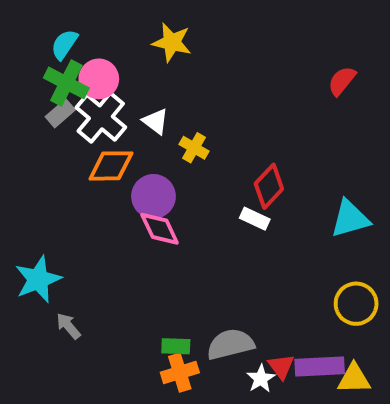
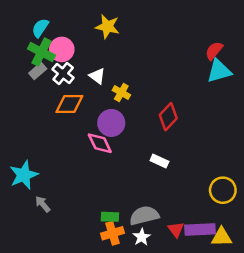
white cross: (101, 117) -> (63, 74), size x0.7
purple circle: (153, 196) -> (111, 123), moved
white rectangle: (255, 219) -> (159, 161), moved
cyan triangle: (350, 219) -> (219, 71), moved
white star: (261, 379) -> (142, 237), moved

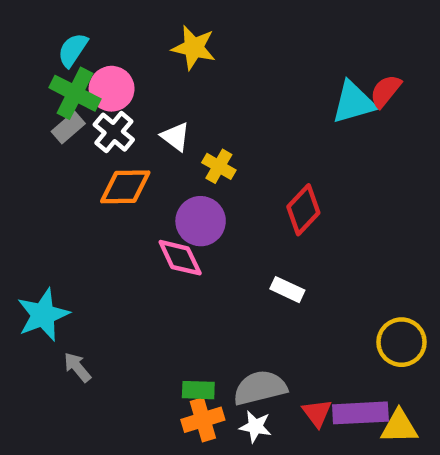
cyan triangle: (219, 71) -> (354, 102), moved
white star: (142, 237) -> (255, 427), turned -30

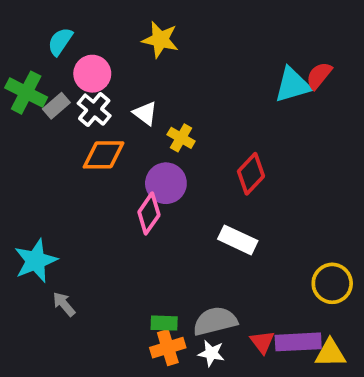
green cross: (75, 93) -> (26, 93), moved
pink diamond: (180, 258) -> (149, 213), turned 60
white rectangle: (287, 290) -> (238, 240), size x1.4

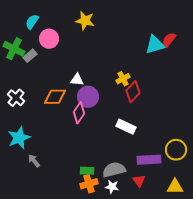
white cross: (94, 110) -> (16, 98), moved
white triangle: (145, 113) -> (77, 80), moved, turned -32
yellow cross: (181, 138) -> (123, 79), moved, turned 32
orange diamond: (104, 155) -> (55, 97), moved
purple rectangle: (298, 342) -> (149, 160), moved

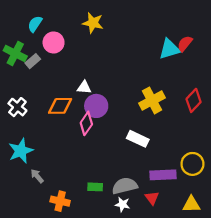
yellow cross: (123, 79) -> (152, 100), moved, size x1.6
red diamond: (133, 92) -> (194, 100), moved
orange cross: (89, 184) -> (60, 201), moved, turned 30

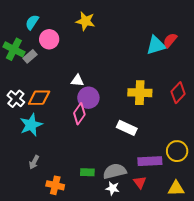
yellow cross: (152, 100) -> (140, 93), turned 30
orange diamond: (60, 106) -> (39, 98), moved
cyan star: (21, 151) -> (31, 125), moved
gray arrow: (37, 176) -> (34, 162), turned -112

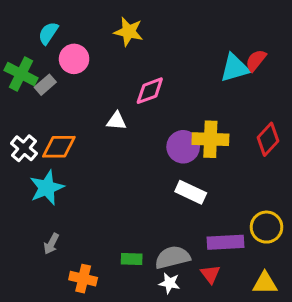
purple circle: (88, 98) -> (183, 147), moved
pink diamond: (79, 114) -> (150, 91), moved, turned 35

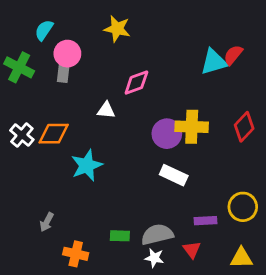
gray rectangle: (45, 85) -> (63, 73), moved, turned -42
cyan star: (47, 188) -> (87, 165), moved
purple rectangle: (226, 242) -> (205, 221), size x0.7

